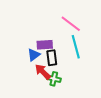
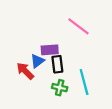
cyan line: (76, 47) -> (84, 82), moved
red arrow: (43, 72) -> (25, 71), moved

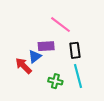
pink line: (79, 26) -> (61, 25), moved
black rectangle: (57, 64) -> (75, 50), moved

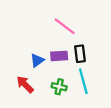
purple rectangle: (46, 46) -> (59, 56), moved
red arrow: (23, 66) -> (25, 85), moved

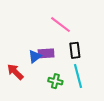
purple rectangle: (59, 56) -> (46, 53), moved
red arrow: (25, 85) -> (15, 72), moved

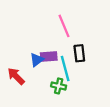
pink line: (61, 25) -> (64, 26), turned 30
cyan line: (78, 76) -> (65, 69), moved

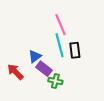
purple rectangle: (49, 57) -> (44, 69), moved, turned 42
cyan line: (65, 69) -> (59, 45), moved

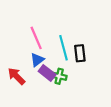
pink line: (60, 25) -> (36, 38), moved
green cross: (55, 81) -> (59, 76), moved

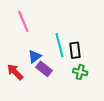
pink line: (36, 38) -> (23, 21), moved
green cross: (59, 76) -> (80, 72), moved

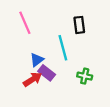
black rectangle: (75, 50) -> (79, 25), moved
red arrow: (15, 72) -> (32, 79), moved, turned 102

